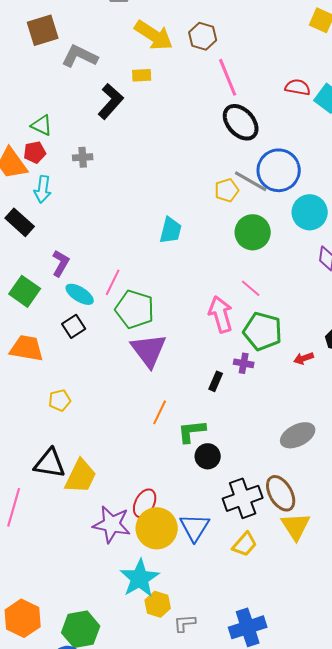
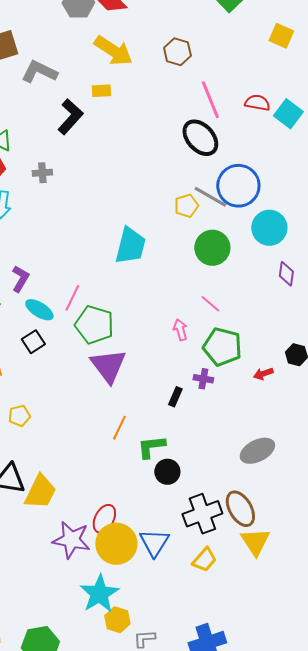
brown hexagon: (203, 36) -> (177, 52), moved
pink line: (228, 77) -> (210, 100), moved
cyan trapezoid: (171, 230) -> (130, 246), size x1.4
pink arrow: (221, 314) -> (180, 330), size x0.6

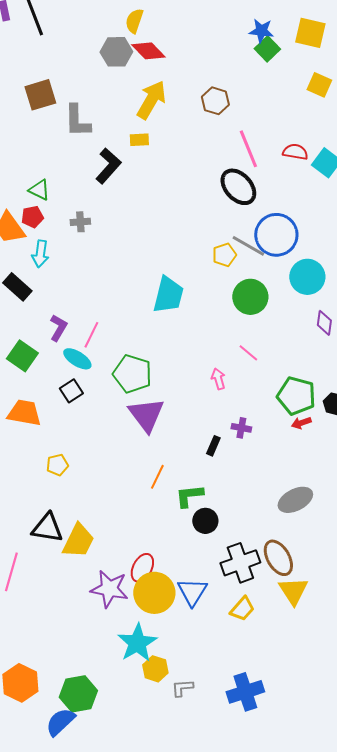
yellow arrow: (113, 51) -> (151, 100), turned -93
gray L-shape: (39, 72) -> (77, 121), turned -117
pink line: (72, 298) -> (91, 335), moved
green pentagon: (222, 347) -> (296, 396), moved

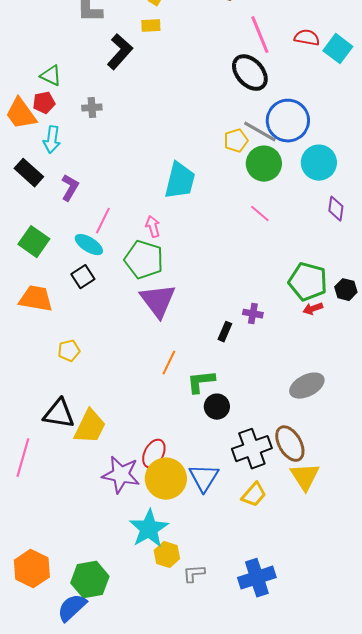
green circle: (250, 297) -> (264, 164), moved
purple L-shape: (58, 328) -> (70, 188), moved
pink line: (248, 353) -> (260, 214), moved
pink arrow: (218, 379) -> (153, 227), moved

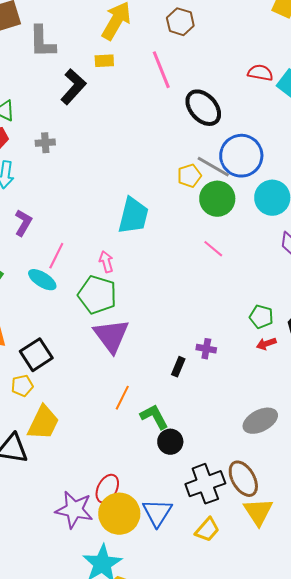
pink line: (260, 35) -> (161, 70), moved
black square: (83, 277) -> (36, 355), moved, size x1.4
green pentagon: (308, 282) -> (261, 317), size x0.6
green L-shape: (201, 382) -> (154, 417), turned 68
yellow trapezoid: (90, 427) -> (43, 423), moved

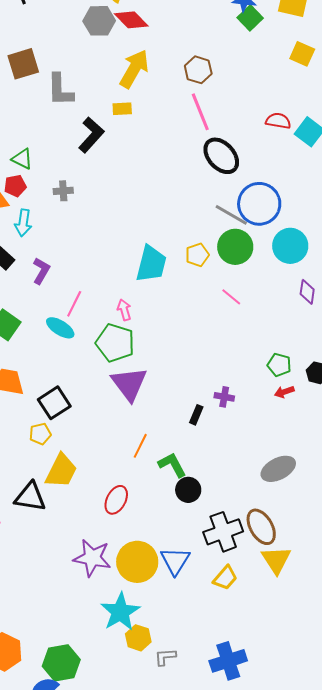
pink line: (161, 70) -> (200, 112), moved
yellow pentagon: (189, 176) -> (197, 255), moved
red ellipse: (107, 489) -> (116, 500), moved

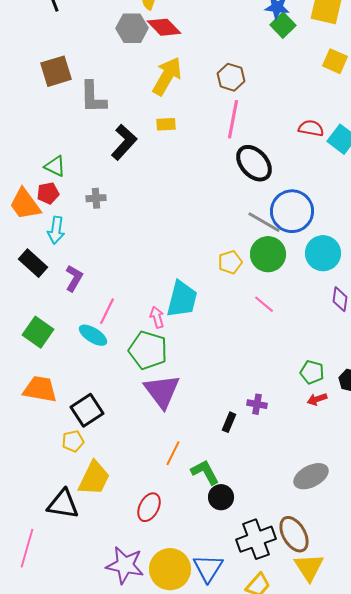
yellow rectangle: (122, 109) -> (166, 124), moved
pink line: (200, 112) -> (233, 119), turned 33
cyan trapezoid: (151, 264) -> (182, 299), moved

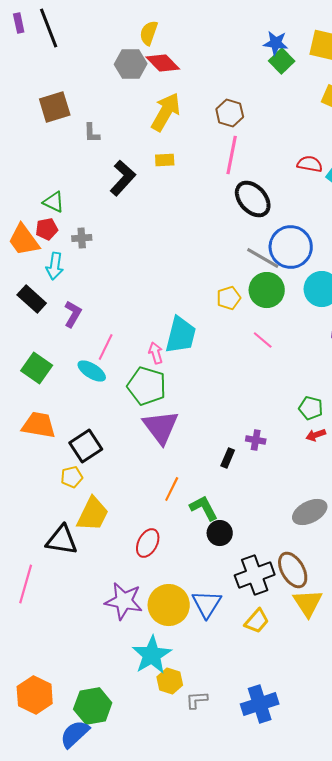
gray L-shape: (93, 97) -> (92, 133), size x0.6
gray cross: (96, 198) -> (82, 238), moved

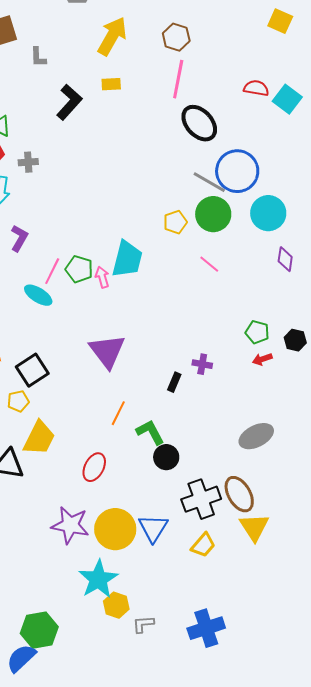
green pentagon: (147, 386) -> (79, 269), moved, size x0.7

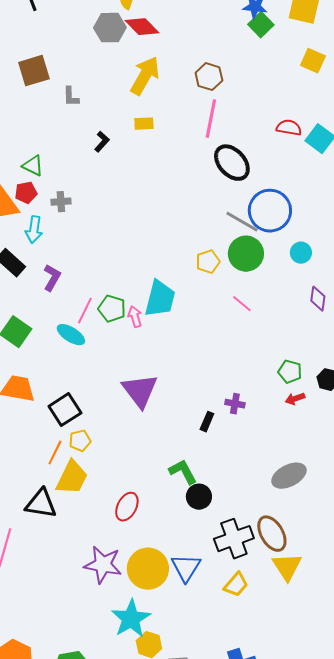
black L-shape: (69, 102) -> (102, 142), size x0.6
cyan circle: (268, 213) -> (301, 253), size x0.6
yellow pentagon: (18, 401) -> (80, 441), moved
orange line: (118, 413) -> (55, 453), moved

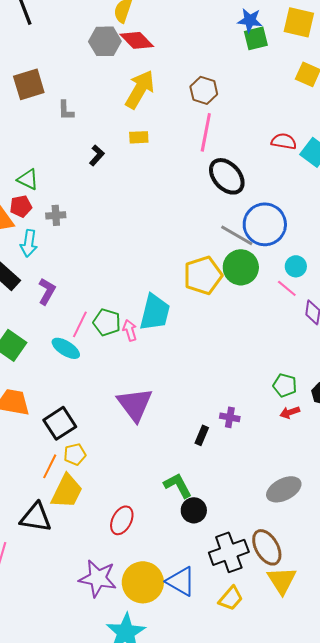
green square: (261, 25) -> (256, 38), turned 30
yellow pentagon: (208, 262) -> (203, 275), size x1.6
pink line: (242, 304) -> (287, 288), moved
blue triangle: (186, 568) -> (181, 581), turned -32

